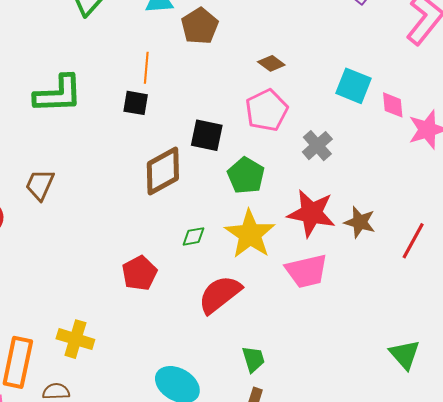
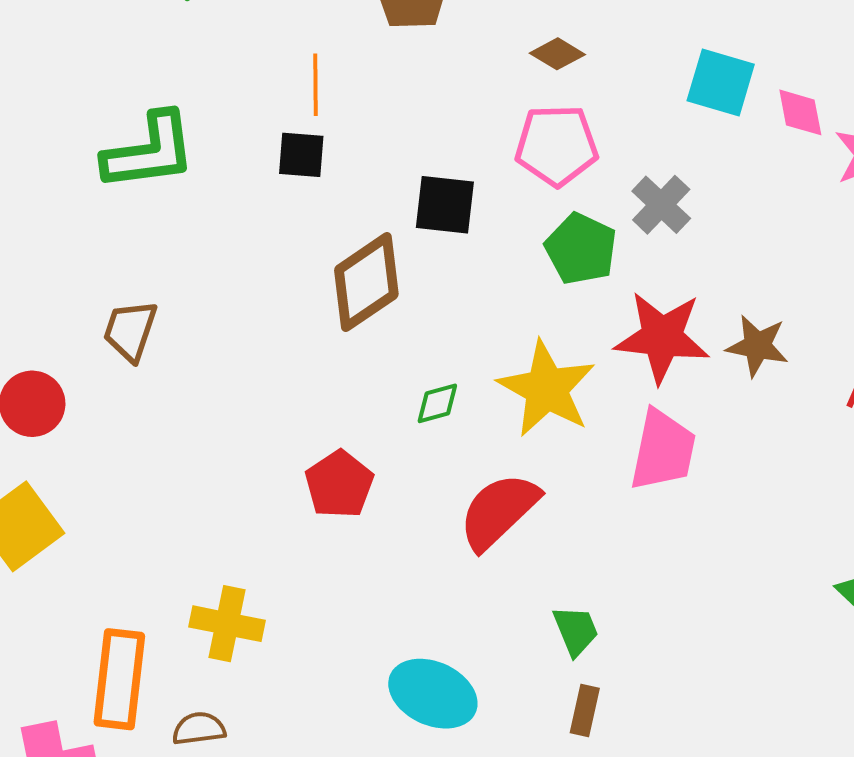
pink pentagon: (267, 110) -> (557, 145), turned 30
green pentagon: (246, 175) -> (581, 249), moved
pink trapezoid: (307, 271) -> (663, 450), turned -60

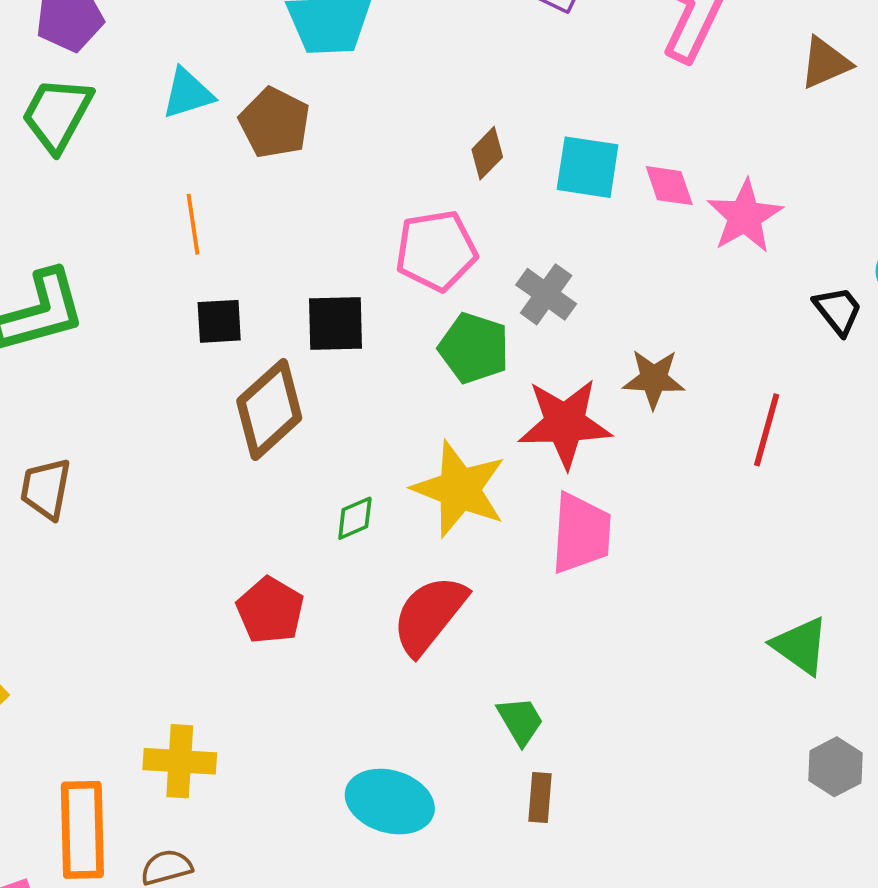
brown diamond: (557, 54) -> (487, 153), moved, turned -69
black square: (301, 155) -> (219, 321), moved
brown star: (757, 346) -> (654, 379), moved

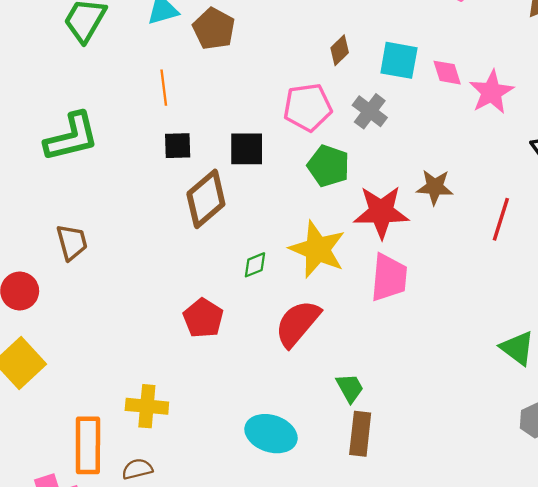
gray cross: (546, 294) -> (370, 111), moved
brown trapezoid: (46, 489) -> (72, 242), turned 153
brown rectangle: (540, 797) -> (360, 434), size x1.5

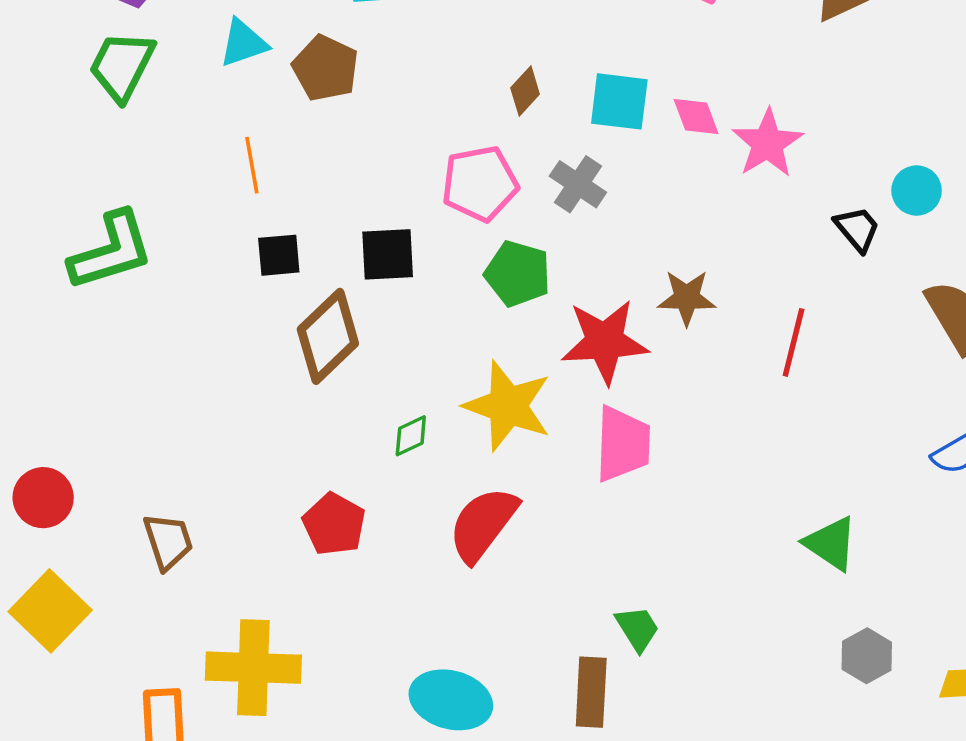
brown trapezoid: (72, 242) -> (168, 541), moved
green trapezoid: (350, 388) -> (637, 629), moved
yellow cross: (147, 406) -> (253, 668), size x1.4

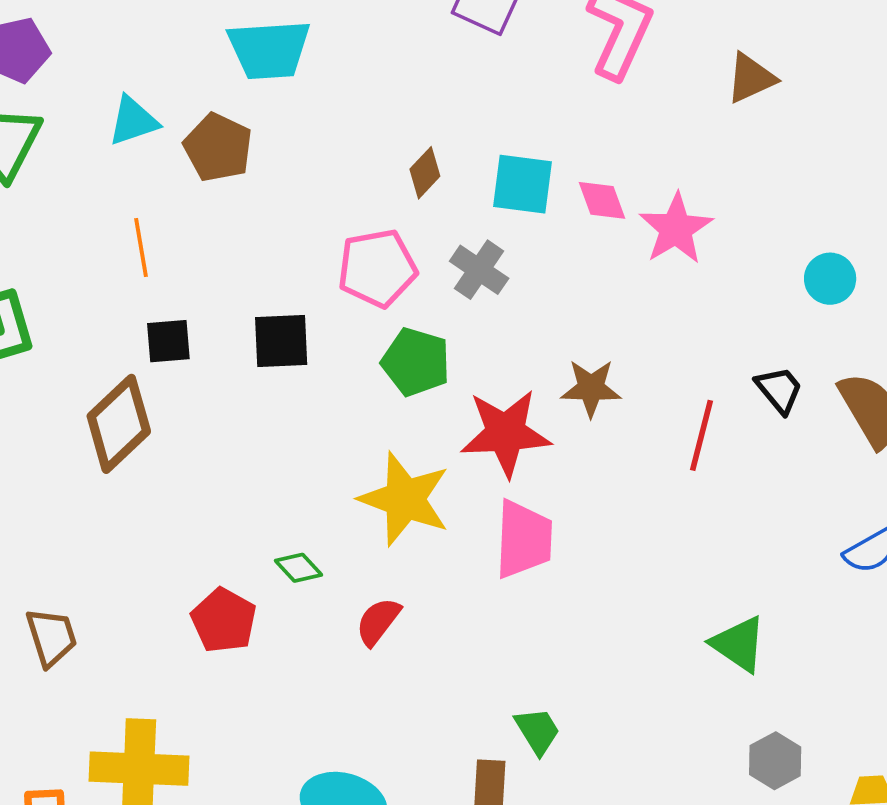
black trapezoid: (857, 229) -> (779, 390), moved
brown diamond: (328, 336) -> (119, 424), moved
green diamond: (411, 436) -> (298, 568), moved, turned 72
red semicircle: (483, 524) -> (378, 622), size x0.6

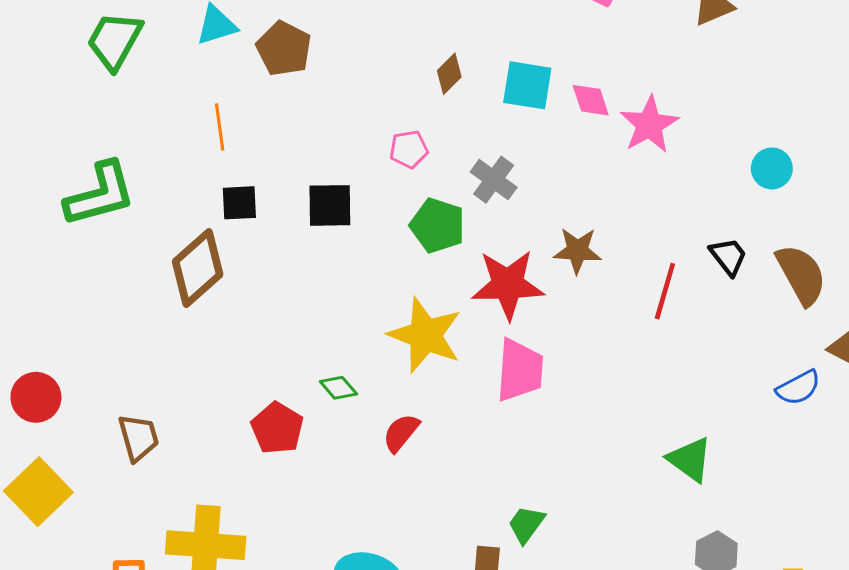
pink pentagon: (377, 268) -> (409, 149), size x0.6
gray cross: (479, 270) -> (494, 180), moved
green trapezoid: (537, 731) -> (526, 524), turned -114

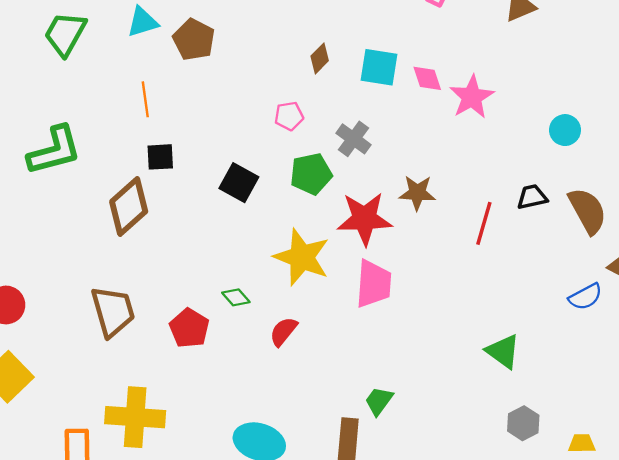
black square: (330, 205) -> (239, 183), moved, turned 30
green pentagon: (438, 225) -> (311, 174), turned -30
black trapezoid: (728, 256) -> (532, 197), turned -64
brown trapezoid: (139, 437) -> (113, 311), moved, size x1.4

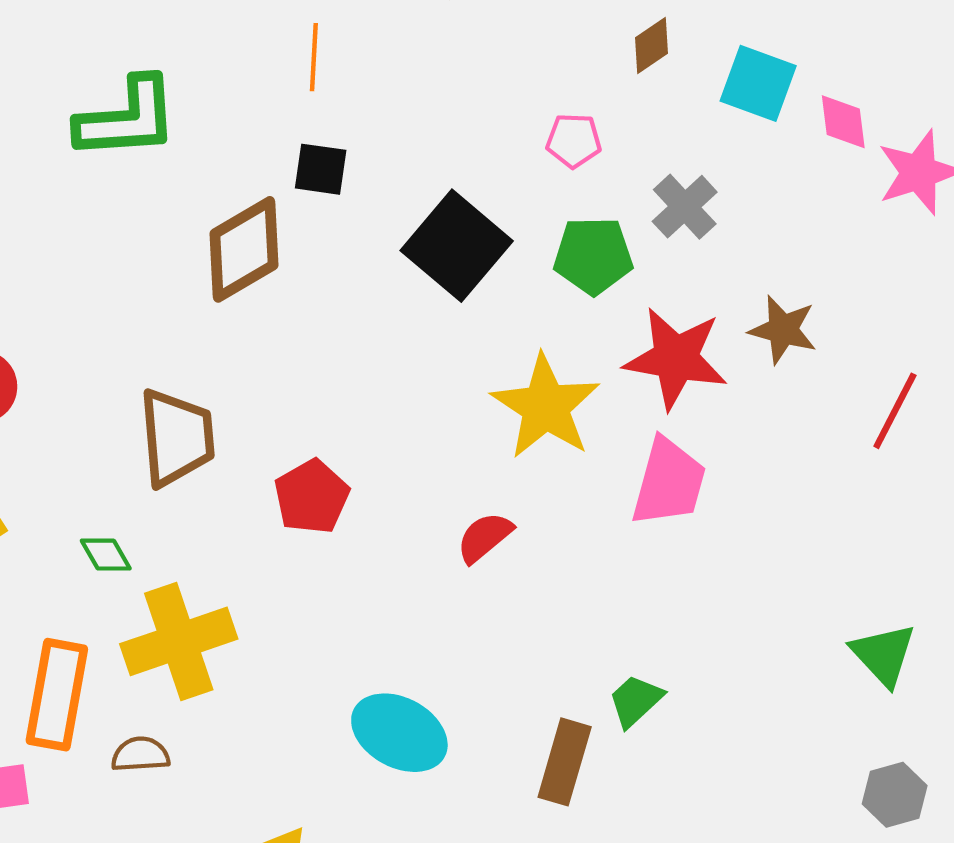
black square: (239, 183) -> (457, 246), size x1.4
green diamond: (236, 297) -> (106, 555), moved
yellow cross: (135, 417) -> (179, 641), turned -34

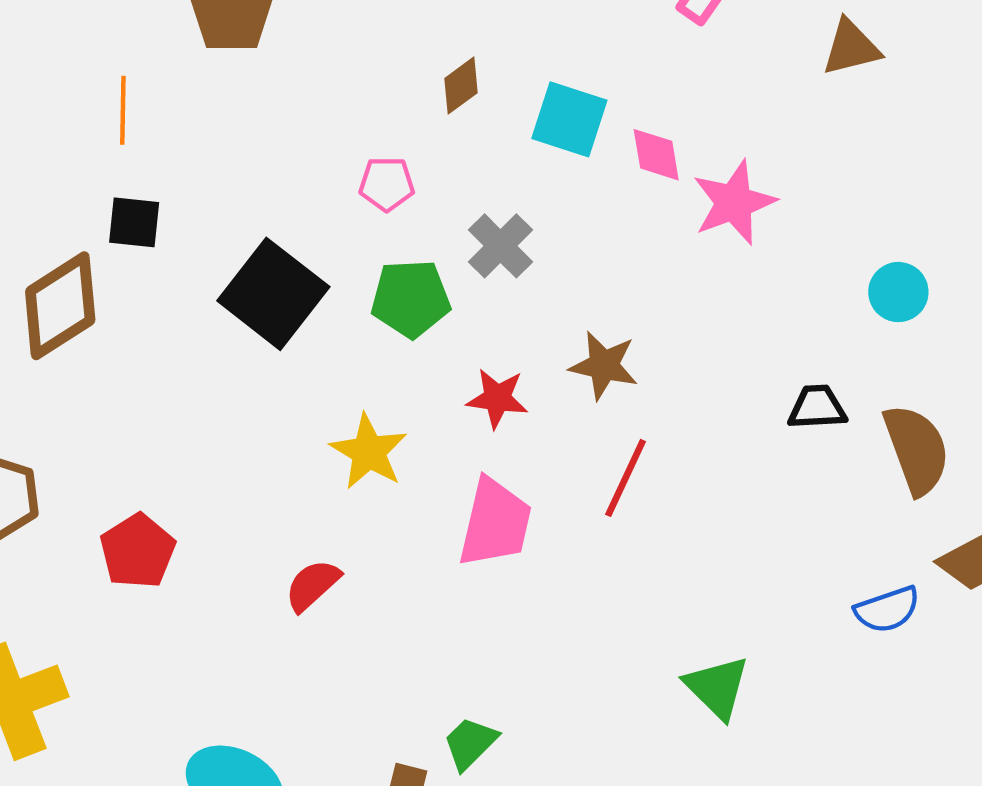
red star: (676, 358) -> (497, 398), size x0.6
yellow star: (546, 407) -> (369, 452), size x0.7
red line: (895, 411) -> (626, 478), moved

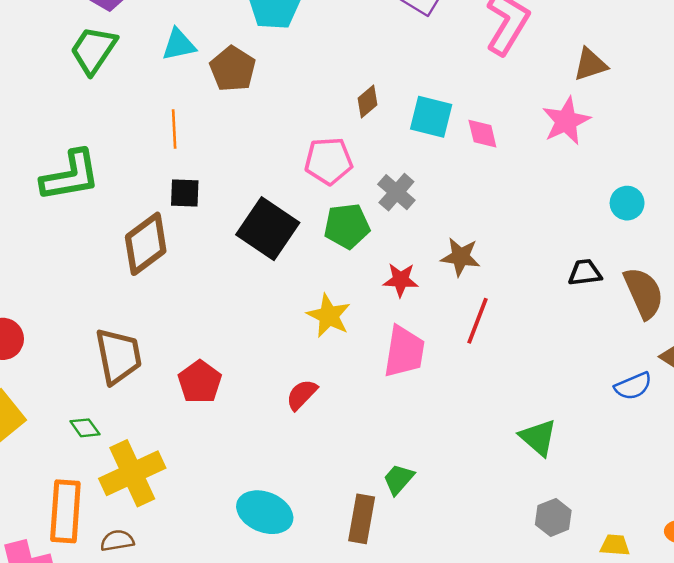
pink pentagon: (387, 184) -> (329, 161), size x1.5
pink star: (734, 203) -> (566, 121), moved

